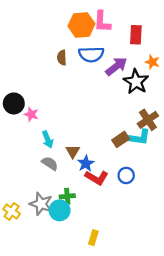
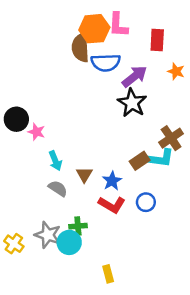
brown semicircle: (62, 58) -> (80, 48), moved, size x1.6
black star: (136, 82) -> (132, 103), moved
blue star: (86, 163) -> (112, 181), moved
yellow rectangle: (93, 238) -> (108, 274), turned -32

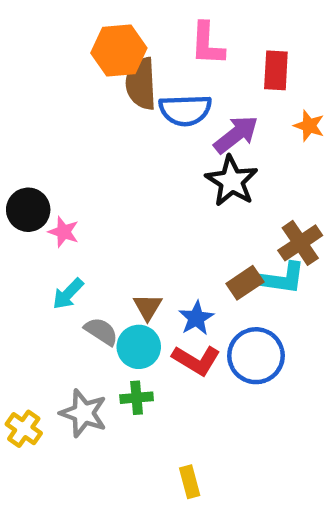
orange hexagon: (94, 29) -> (119, 50), moved
cyan arrow: (55, 161) -> (68, 294), moved, turned 66
blue circle: (146, 202) -> (256, 356), size x1.6
cyan circle: (69, 242) -> (139, 347), moved

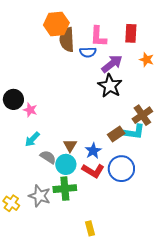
pink L-shape: (207, 44) -> (98, 37), moved
blue semicircle: (185, 110) -> (88, 52), size x0.7
green cross: (137, 398) -> (65, 189), size x1.5

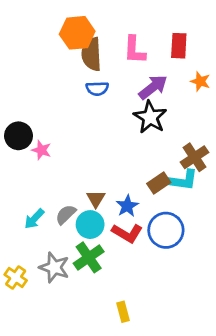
blue semicircle: (88, 52) -> (97, 89), moved
cyan arrow: (32, 139) -> (34, 219), moved
gray semicircle: (48, 157) -> (66, 215), turned -77
green cross: (65, 189) -> (89, 257), turned -30

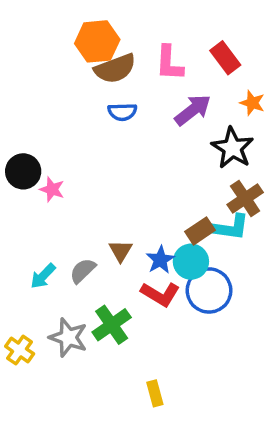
red rectangle: (179, 46) -> (225, 58), turned -40
brown semicircle: (91, 54) -> (115, 69), turned -108
black star: (150, 117) -> (232, 148), moved
cyan circle: (90, 225) -> (191, 262), moved

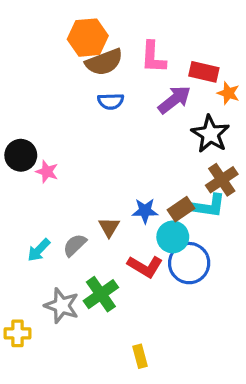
red rectangle: (225, 58) -> (204, 72), moved, turned -40
blue star: (160, 260) -> (145, 211), moved, turned 30
yellow cross: (20, 350) -> (18, 333), moved, turned -35

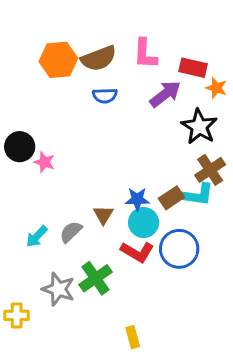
orange hexagon: (88, 38) -> (58, 60), moved
cyan circle: (173, 237) -> (144, 223), moved

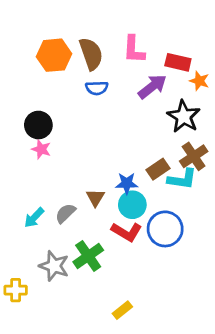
brown semicircle: (99, 58) -> (91, 54), turned -88
black circle: (20, 147) -> (38, 125), moved
brown rectangle: (171, 198) -> (158, 169), moved
yellow rectangle: (133, 337) -> (122, 310), turned 66

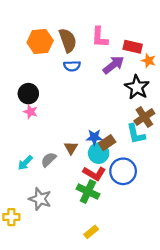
brown rectangle: (158, 169) -> (107, 143), moved
cyan L-shape: (182, 179) -> (136, 134), turned 70
green cross: (88, 256) -> (88, 192), moved, turned -30

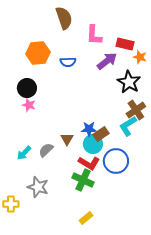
brown semicircle: (68, 40) -> (64, 18), moved
orange hexagon: (40, 41) -> (38, 53), moved
cyan L-shape: (136, 134) -> (128, 126), turned 70

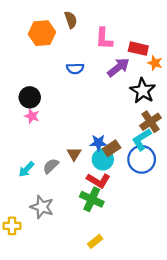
brown semicircle: (64, 18) -> (71, 20), size x0.7
orange hexagon: (38, 53) -> (42, 33), moved
blue circle: (116, 161) -> (142, 159), moved

